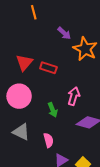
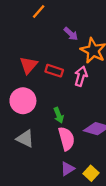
orange line: (34, 12) -> (39, 12), turned 56
pink arrow: (74, 96) -> (81, 76), moved
pink semicircle: (48, 140) -> (66, 139), moved, size x1.5

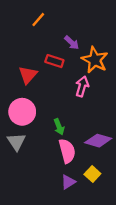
red rectangle: (54, 71) -> (54, 61), moved
gray triangle: (25, 139) -> (16, 142), moved, turned 30
yellow square: (91, 173) -> (92, 174), moved

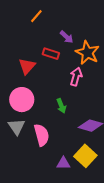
green arrow: (59, 127) -> (61, 106), moved
pink semicircle: (67, 151) -> (42, 135), moved
yellow square: (92, 174) -> (85, 156), size x1.5
purple triangle: (68, 182) -> (63, 163), turned 32

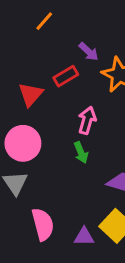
red rectangle: (51, 54) -> (66, 76), turned -49
pink arrow: (76, 77) -> (87, 120), moved
pink semicircle: (42, 135) -> (43, 224), moved

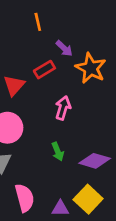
orange line: (44, 21) -> (38, 22), moved, turned -54
green arrow: (81, 152) -> (58, 152), moved

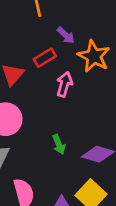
pink arrow: (63, 108) -> (64, 84), moved

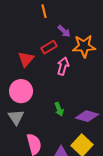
orange star: (94, 56) -> (84, 46), turned -30

